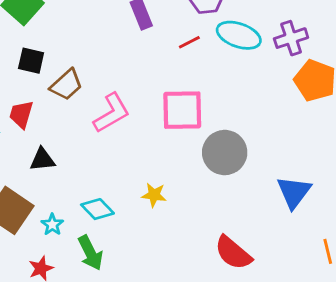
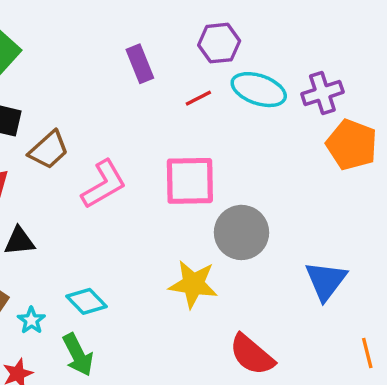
yellow star: (154, 195) -> (193, 284), moved, size x1.6

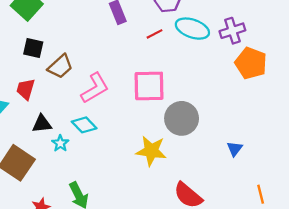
blue triangle: (326, 281) -> (235, 149), size x0.6
cyan diamond: (87, 301) -> (84, 125), moved
cyan star: (31, 320) -> (60, 143), moved

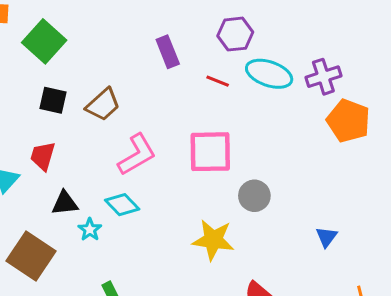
red line: (154, 34) -> (218, 81), turned 49
brown trapezoid: (60, 66) -> (103, 105), moved
gray circle: (182, 118) -> (254, 196), size x0.7

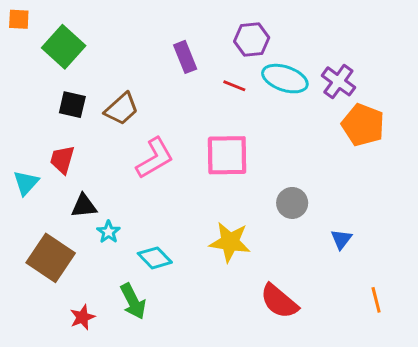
purple cross: (323, 77) -> (338, 81), turned -36
gray circle: (254, 196) -> (292, 203), moved
cyan diamond: (122, 205) -> (155, 258), moved

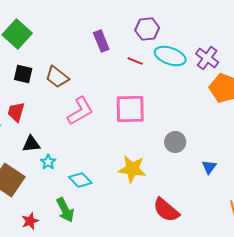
brown trapezoid: (121, 109) -> (57, 77), turned 80

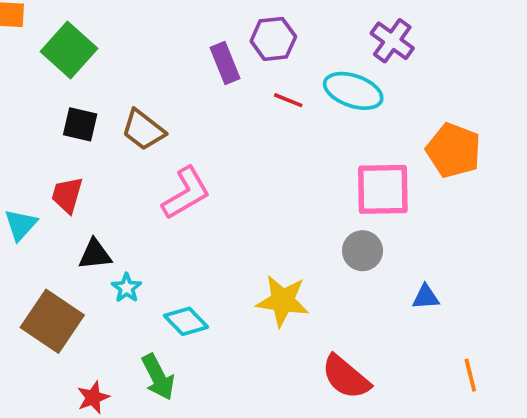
purple hexagon: (147, 29) -> (273, 39), moved
purple cross: (207, 58) -> (392, 41), moved
pink square: (130, 109) -> (383, 189), moved
blue triangle: (209, 167) -> (426, 297), turned 49

